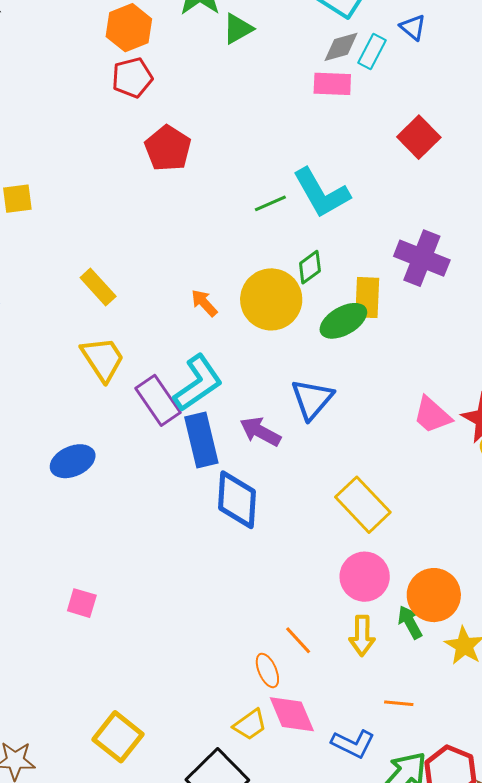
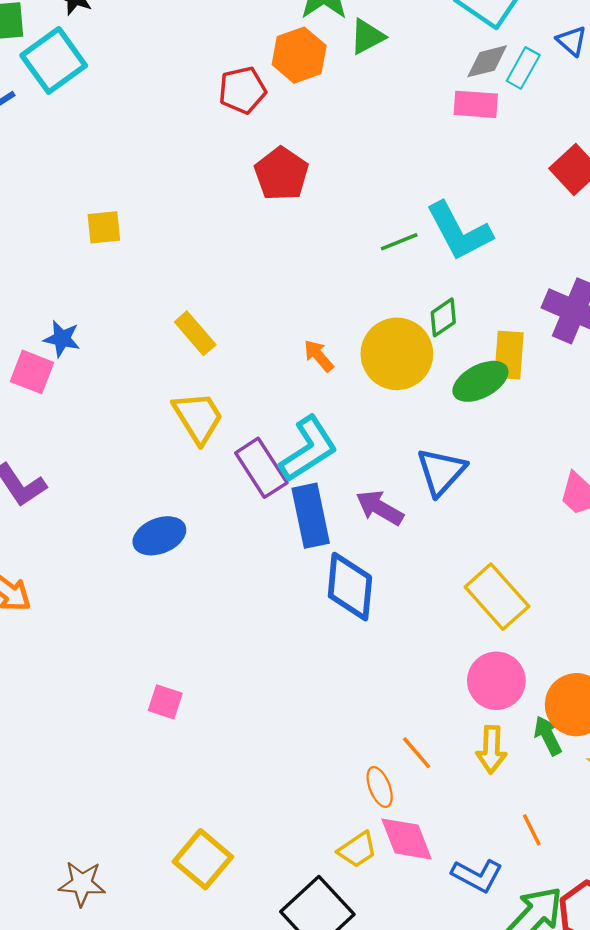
orange hexagon: (129, 28) -> (299, 55), moved
orange line: (399, 703) -> (532, 830), turned 56

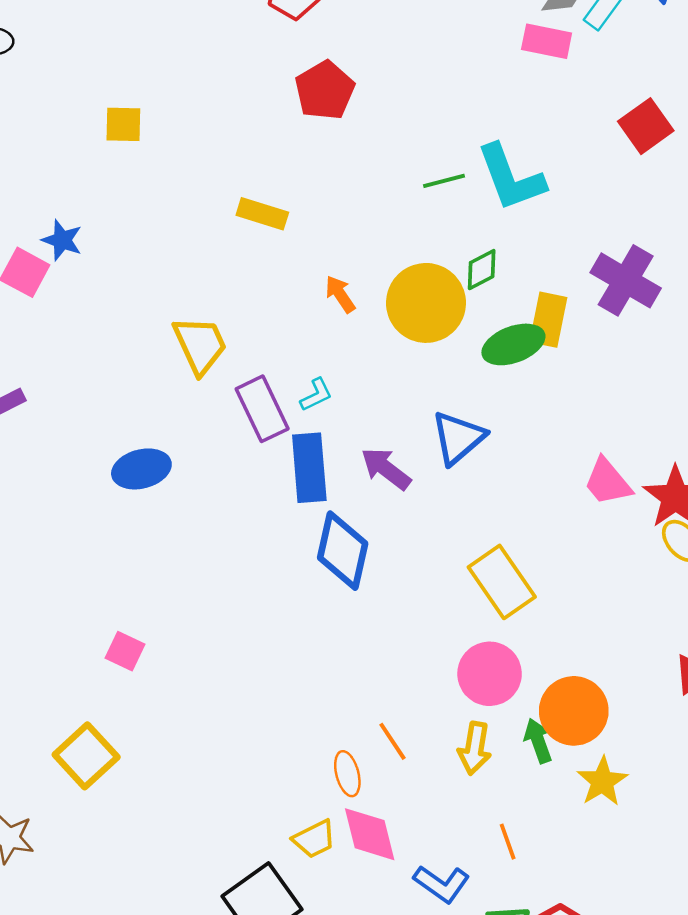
yellow rectangle: (195, 333) -> (262, 214), moved, turned -39
cyan L-shape: (308, 449) -> (316, 395), size x0.5
yellow square: (203, 859) -> (86, 756), moved

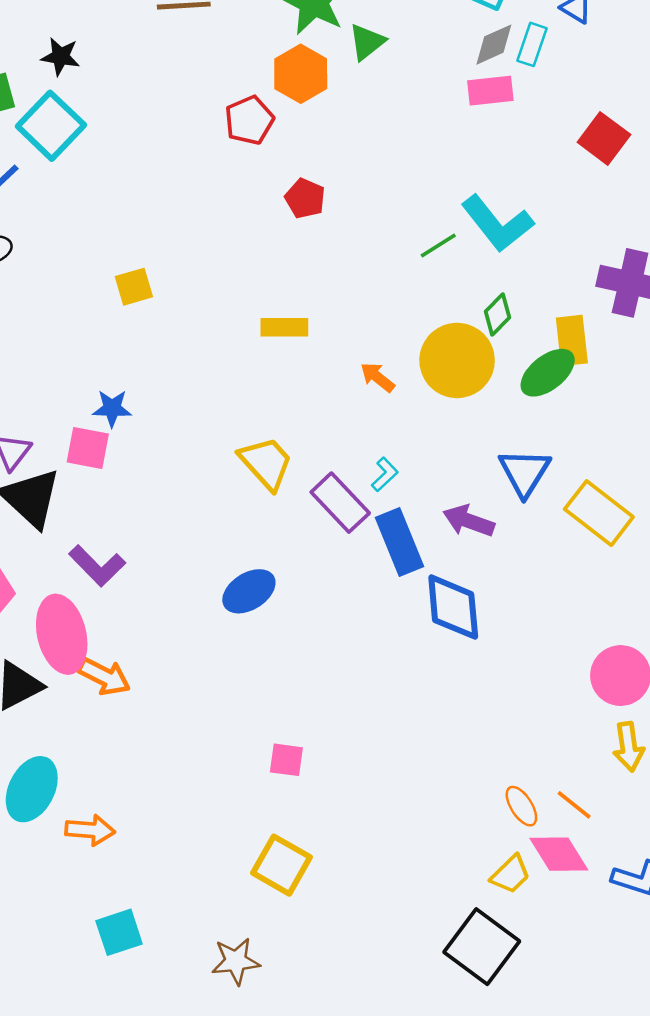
red pentagon: (325, 90) -> (305, 198), size x0.7
yellow rectangle: (502, 582) -> (599, 513), moved
orange line: (392, 741) -> (574, 805), moved

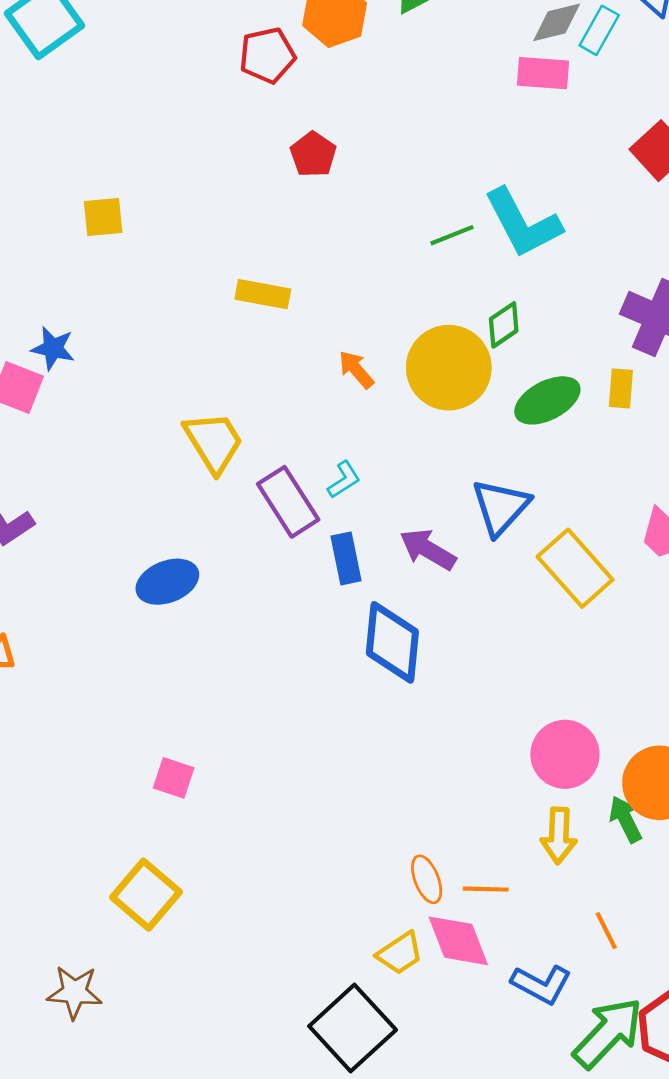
yellow rectangle: (572, 340) -> (621, 388), moved, size x0.7
blue rectangle: (399, 542) -> (346, 558), size x0.7
orange line: (574, 805) -> (486, 889), turned -48

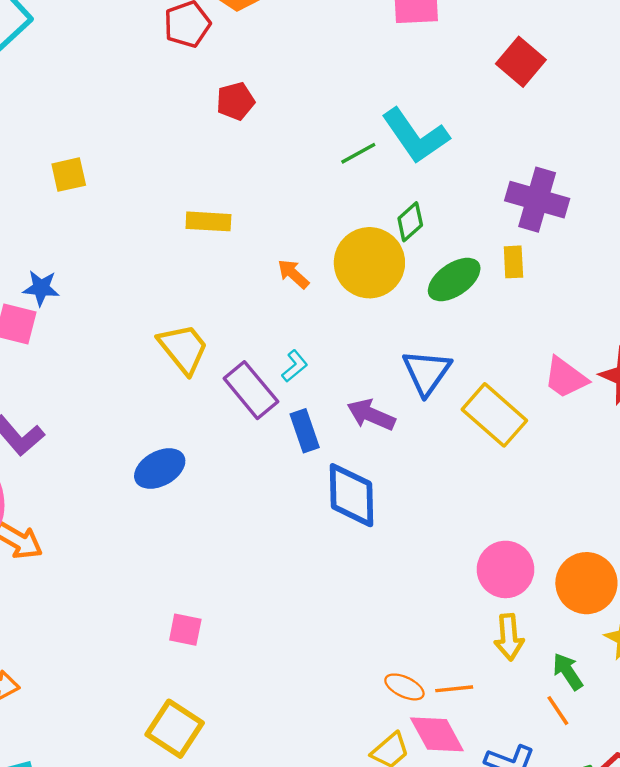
red pentagon: (313, 154) -> (235, 101), turned 30
green arrow: (626, 819) -> (568, 672), moved
orange ellipse: (427, 879) -> (404, 687), turned -36

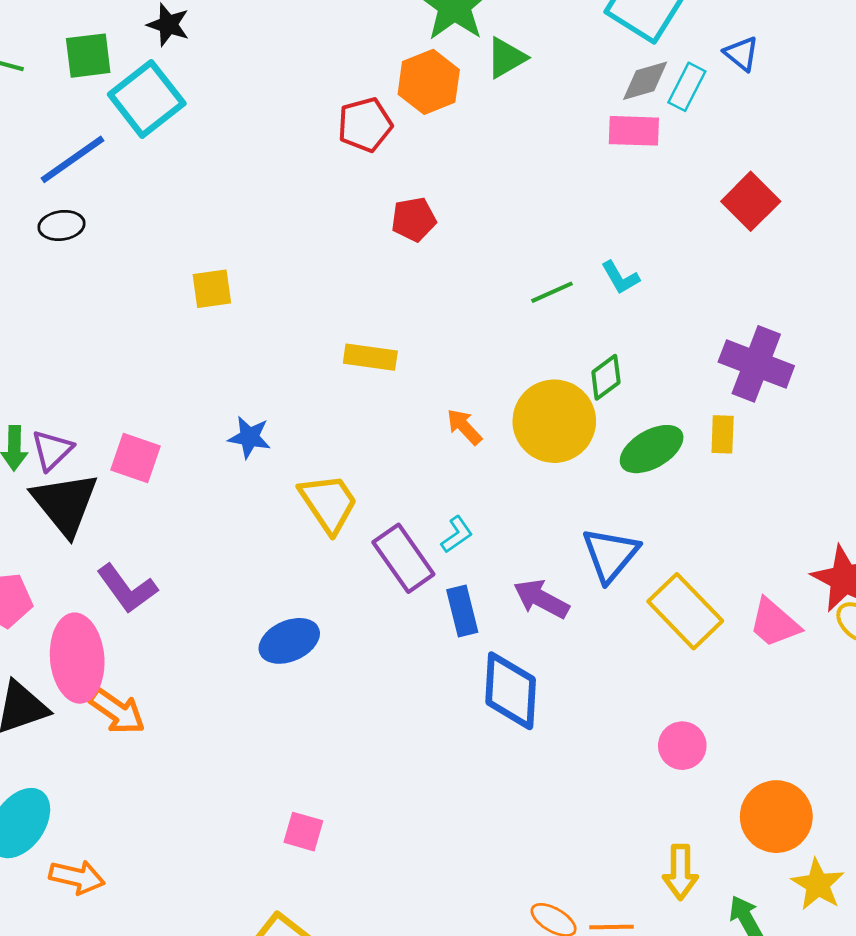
cyan L-shape: (415, 136) -> (620, 278), size x0.5
blue star: (41, 288) -> (249, 437), moved
pink trapezoid: (566, 378) -> (774, 623), moved
pink circle: (505, 569) -> (682, 746), moved, size x0.7

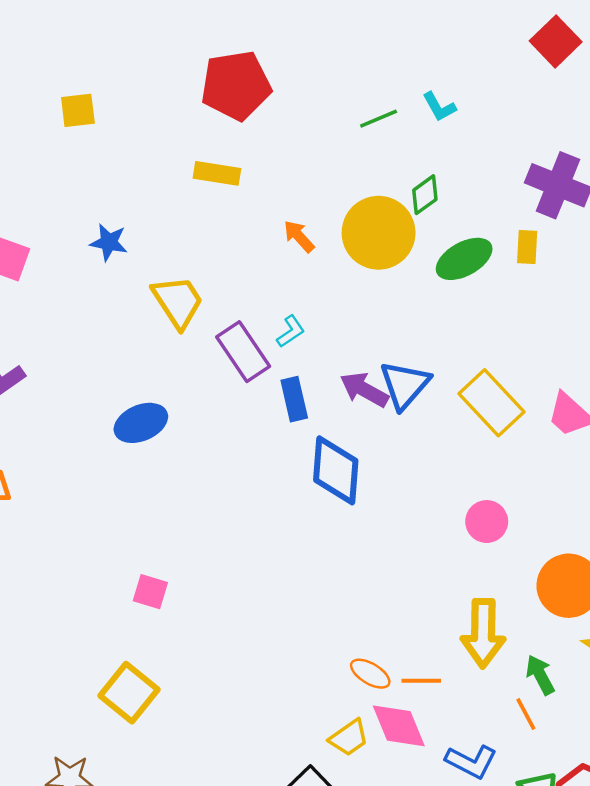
red pentagon: (414, 219) -> (236, 85), moved, size x1.8
blue triangle: (610, 555) -> (405, 385), moved
yellow arrow: (680, 872) -> (483, 633), size x1.4

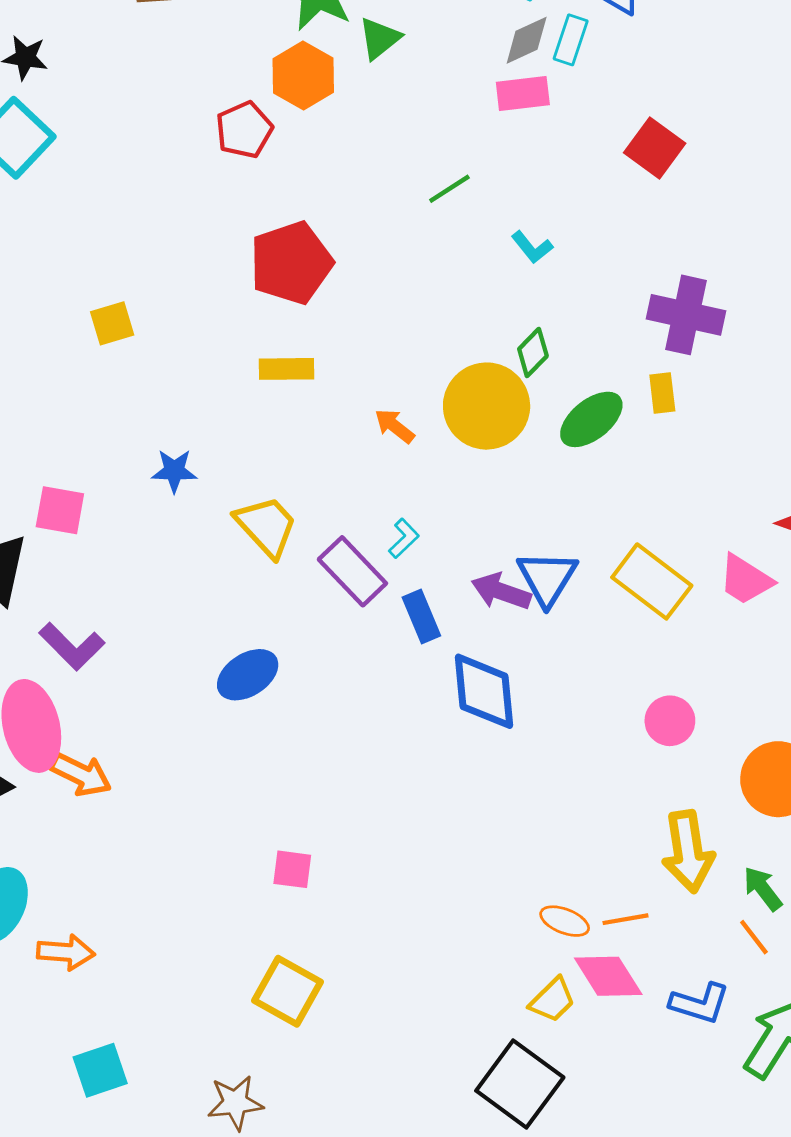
green line: (379, 119) -> (449, 189), moved

